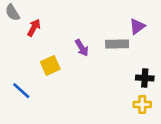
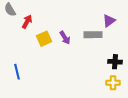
yellow square: (50, 65) -> (44, 39), moved
blue line: (21, 91) -> (17, 72), turned 35

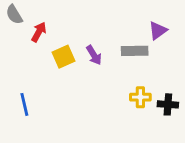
black cross: (115, 62) -> (168, 104), moved
yellow cross: (113, 83) -> (140, 97), moved

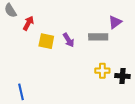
yellow square: (63, 57) -> (46, 41), turned 35
blue line: (24, 104) -> (21, 92), moved

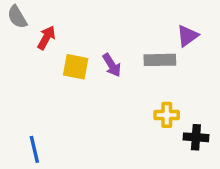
black cross: (122, 76) -> (196, 137), moved

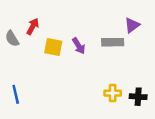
gray semicircle: (17, 17) -> (12, 39), moved
yellow cross: (167, 115) -> (113, 93), moved
blue line: (34, 149) -> (16, 94), moved

